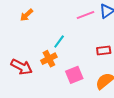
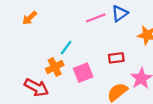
red arrow: (22, 67) -> (36, 87), moved
pink square: (74, 75) -> (83, 73), moved

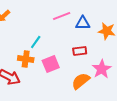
blue triangle: (120, 13) -> (83, 23), moved, turned 35
orange cross: (55, 67) -> (26, 59), turned 35

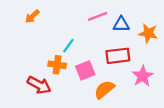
red rectangle: (80, 51) -> (118, 56), size x1.5
orange semicircle: (81, 81) -> (104, 90), moved

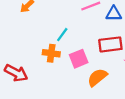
red arrow: (39, 85) -> (16, 73), moved

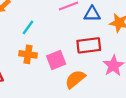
cyan line: (62, 35) -> (28, 27), moved

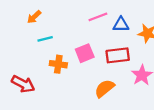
cyan line: (28, 27) -> (45, 39), moved, turned 40
pink square: (56, 60) -> (85, 53), moved

